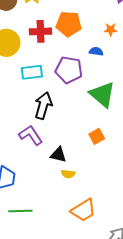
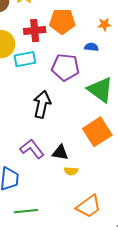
cyan rectangle: (32, 72) -> (25, 59), moved
purple L-shape: (31, 135) -> (32, 149), moved
orange square: (97, 136) -> (97, 132), size x1.8

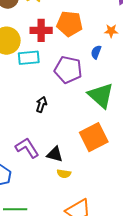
blue semicircle: (91, 47) -> (96, 52), turned -80
black arrow: (42, 104) -> (41, 104), size x0.6

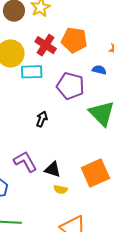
red cross: (41, 30) -> (46, 45), turned 30
blue semicircle: (96, 52) -> (99, 70), turned 80
orange square: (94, 137) -> (95, 173), moved

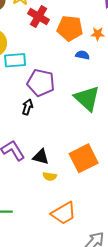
orange pentagon: (74, 40) -> (70, 28), moved
red cross: (46, 45) -> (39, 17), moved
purple pentagon: (70, 86) -> (41, 83), moved

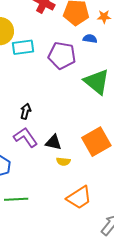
purple pentagon: (41, 83) -> (62, 55), moved
black arrow: (27, 107) -> (26, 111), moved

